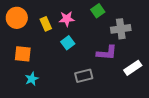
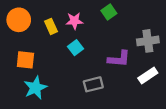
gray cross: (121, 29) -> (148, 41), moved
cyan star: (32, 79) -> (35, 88), size x1.5

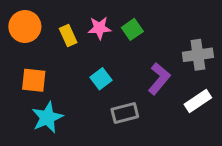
green square: (109, 12) -> (132, 29), moved
cyan square: (75, 48) -> (101, 79), moved
purple L-shape: (119, 59) -> (159, 79), turned -55

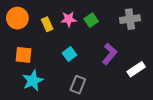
gray cross: (198, 55) -> (130, 19), moved
gray rectangle: (125, 113) -> (78, 85), moved, turned -54

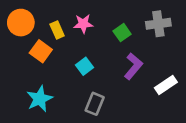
green square: (91, 20) -> (122, 33), moved
orange square: (24, 55) -> (41, 51), moved, turned 30

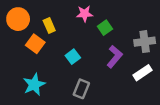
pink star: (83, 24) -> (85, 14), moved
gray cross: (158, 24) -> (145, 42), moved

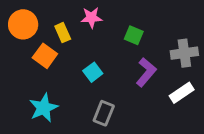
pink star: (85, 14) -> (91, 18), moved
green square: (105, 28) -> (134, 35), turned -32

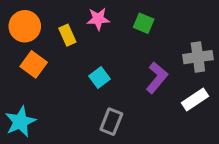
green square: (134, 35) -> (144, 23), moved
orange square: (45, 56) -> (34, 64), moved
cyan star: (44, 108) -> (20, 122), moved

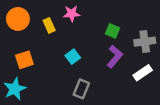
green square: (144, 23) -> (113, 31), moved
orange square: (34, 64) -> (24, 60), moved, turned 36

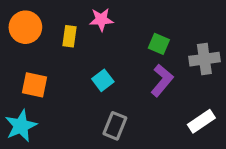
yellow rectangle: (49, 25) -> (69, 36), turned 32
orange square: (24, 60) -> (35, 85), turned 30
white rectangle: (143, 73) -> (201, 121), moved

